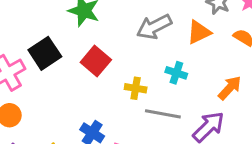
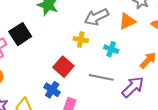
red square: (96, 61) -> (63, 67), moved
yellow cross: (136, 88) -> (81, 40), moved

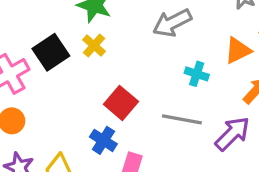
orange triangle: (127, 21) -> (238, 50), moved
yellow cross: (81, 40) -> (94, 45), moved, turned 32

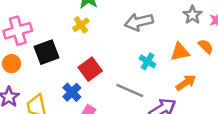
black square: (51, 52) -> (46, 52), moved

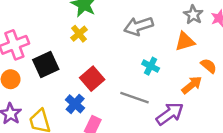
orange semicircle: (206, 46) -> (209, 66), moved
orange triangle: (180, 52) -> (185, 41), moved

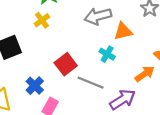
orange triangle: (185, 41) -> (123, 31), moved
red square: (92, 79) -> (66, 64), moved

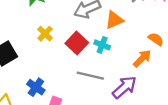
yellow cross: (42, 20) -> (45, 34), moved
red square: (66, 64) -> (77, 43), moved

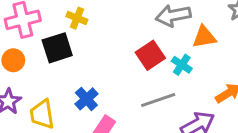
yellow cross: (45, 34) -> (77, 18), moved, turned -35
gray line: (90, 76) -> (158, 100), turned -45

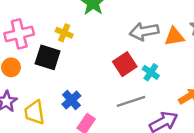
orange triangle: (204, 37) -> (174, 36), moved
black square: (57, 48) -> (48, 57), turned 35

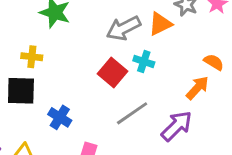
cyan cross: (151, 72) -> (144, 61), moved
blue cross: (71, 100) -> (60, 117), moved

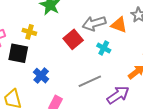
orange triangle: (160, 24) -> (119, 25), turned 36
red square: (112, 73) -> (73, 39), moved

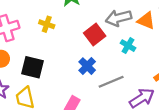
black square: (18, 53) -> (32, 67), moved
blue cross: (41, 76) -> (87, 66), moved

